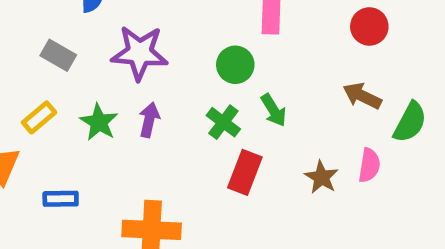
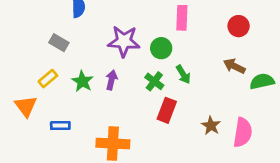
purple star: (140, 53) -> (124, 41), moved
green semicircle: (410, 122) -> (262, 81), turned -130
pink semicircle: (369, 165) -> (243, 132), moved, size x1.5
brown star: (321, 177) -> (211, 126), moved

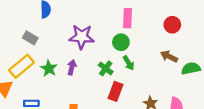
green circle: (161, 48) -> (121, 42), moved
yellow rectangle: (48, 79) -> (22, 66), size x1.6

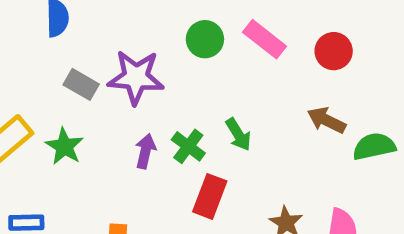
pink rectangle: (128, 18) -> (265, 39), moved, turned -54
gray rectangle: (30, 38) -> (81, 84), moved
green circle: (121, 42) -> (205, 39), moved
purple arrow: (72, 67) -> (145, 151), moved

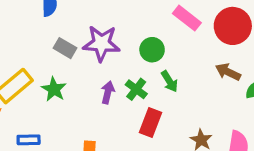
green circle: (205, 39) -> (152, 50), moved
red circle: (334, 51) -> (233, 26), size x1.5

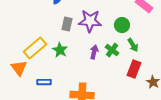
gray rectangle: (65, 48) -> (67, 24), turned 72
red rectangle: (150, 122) -> (134, 69), moved

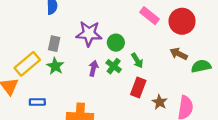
gray rectangle: (67, 24) -> (54, 44), moved
green circle: (122, 25) -> (116, 43), moved

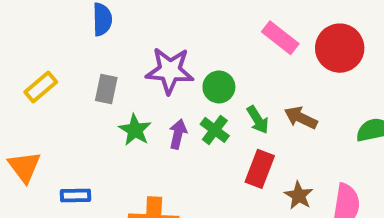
brown arrow: (179, 54) -> (301, 118), moved
yellow rectangle: (27, 64) -> (41, 87), moved, size x0.7
green star: (55, 66) -> (135, 130), moved

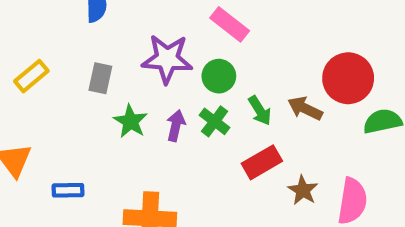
pink rectangle: (280, 38) -> (230, 24), moved
red circle: (340, 48) -> (348, 78), moved
red rectangle: (260, 169) -> (262, 162), turned 39

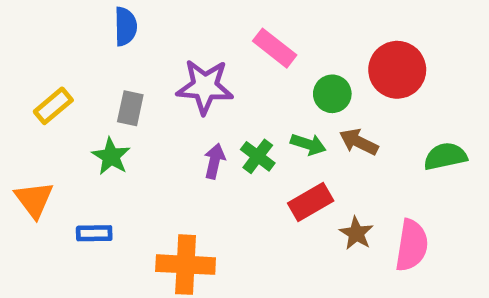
green circle: (219, 76) -> (332, 94), moved
red circle: (348, 78) -> (397, 70), moved
green arrow: (260, 111) -> (308, 144), turned -40
green star: (130, 121) -> (111, 156), moved

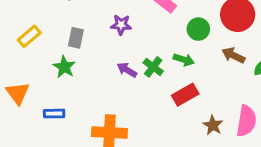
purple star: (205, 87) -> (121, 25), size x0.6
brown arrow: (359, 142) -> (233, 55), moved
purple arrow: (214, 161) -> (127, 70), turned -72
brown star: (356, 233) -> (213, 125), moved

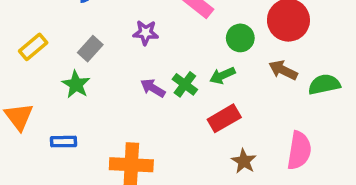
gray rectangle: (76, 38) -> (90, 49), turned 30
green arrow: (184, 60) -> (222, 75), turned 138
brown star: (213, 125) -> (244, 161), moved

